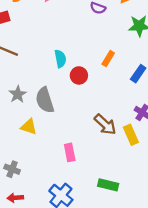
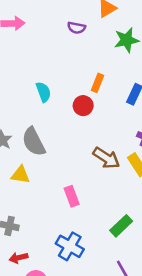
red circle: (79, 75) -> (83, 106), moved
green rectangle: (108, 185) -> (121, 226), turned -48

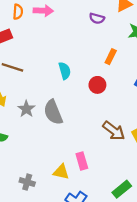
orange rectangle: (97, 83) -> (111, 57), moved
yellow triangle: (21, 175) -> (61, 172), moved

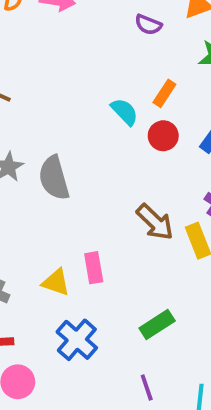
cyan semicircle: (65, 71) -> (124, 112), moved, turned -35
red circle: (97, 85) -> (163, 136), moved

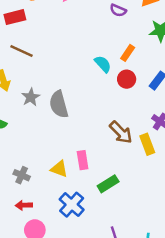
green rectangle: (157, 324) -> (108, 184), moved

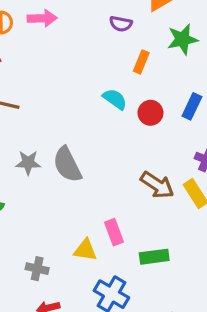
orange rectangle: (128, 53) -> (141, 62), moved
gray star: (31, 97) -> (28, 163), turned -30
green rectangle: (108, 184) -> (154, 257), turned 36

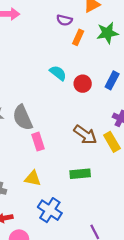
orange rectangle: (141, 62) -> (78, 37), moved
pink rectangle: (114, 232) -> (38, 142), moved
green rectangle: (154, 257) -> (80, 174), moved

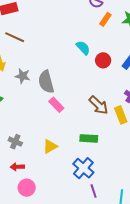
pink rectangle: (38, 142) -> (56, 105), turned -35
yellow triangle: (33, 178) -> (50, 146), moved, turned -49
blue cross: (50, 210) -> (83, 168), moved

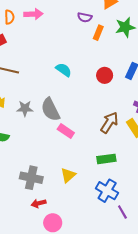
cyan semicircle: (83, 48) -> (64, 70), moved
brown arrow: (98, 105) -> (109, 122), turned -90
gray cross: (15, 142) -> (31, 178), size x1.5

